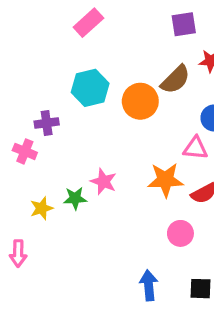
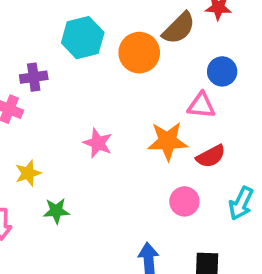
green star: (75, 198) -> (56, 211), moved

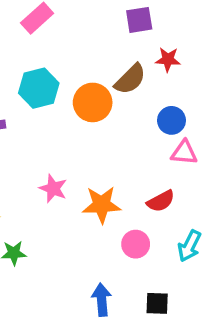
pink triangle: (201, 105) -> (184, 153), moved
orange star: (167, 141) -> (102, 205), moved

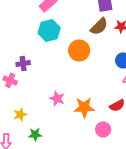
brown semicircle: (130, 79) -> (99, 26), moved
cyan hexagon: (39, 88) -> (49, 30), moved

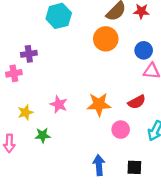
orange circle: (79, 50) -> (106, 39), moved
pink cross: (10, 80) -> (14, 73), turned -32
pink star: (57, 98) -> (59, 104), moved

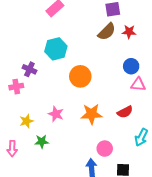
cyan hexagon: (59, 16) -> (56, 49), moved
orange circle: (106, 39) -> (80, 76), moved
purple cross: (29, 54) -> (29, 69), turned 32
pink circle: (121, 130) -> (105, 149), moved

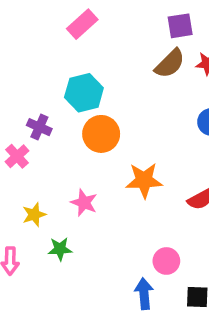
orange circle: (80, 76) -> (101, 134), moved
pink cross: (16, 87) -> (17, 156), turned -32
orange star: (91, 114) -> (144, 180), moved

